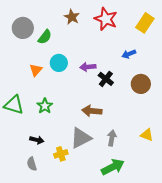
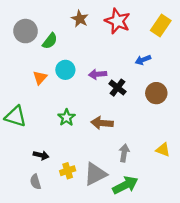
green star: (45, 106) -> (67, 117), moved
gray triangle: (81, 138) -> (95, 174), moved

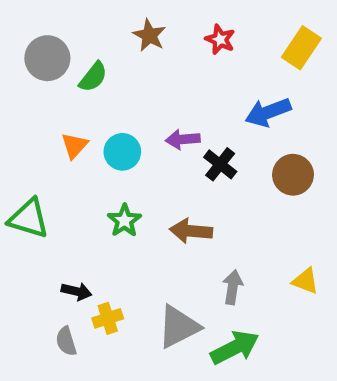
red star: (118, 21) -> (220, 39), size x0.6
blue arrow: (143, 60) -> (268, 112), size x1.5
cyan circle: (65, 70) -> (122, 152), moved
yellow cross: (68, 171) -> (108, 318), moved

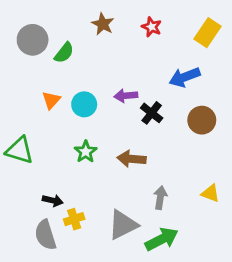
gray semicircle: (66, 341) -> (45, 235), size x1.5

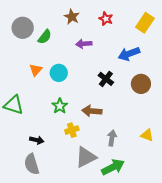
purple arrow: (126, 96) -> (84, 44), moved
yellow cross: (74, 219) -> (72, 130), moved

